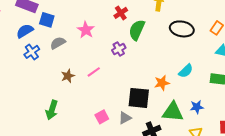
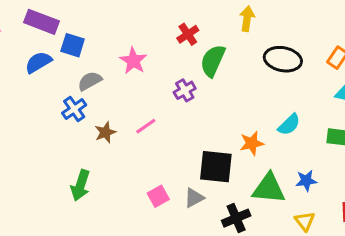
blue cross: (32, 52) -> (74, 109), moved

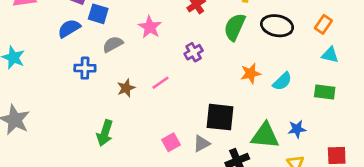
green semicircle: (213, 61) -> (235, 27), moved
blue cross: (74, 109) -> (85, 68), moved, turned 36
orange star: (252, 143) -> (251, 73), moved

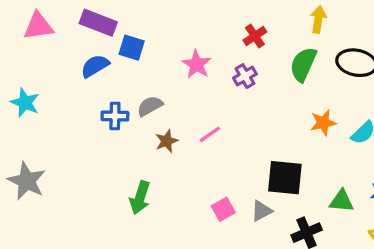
gray semicircle: (113, 44) -> (150, 106), moved
purple cross: (194, 52) -> (245, 76), moved
green triangle: (265, 136) -> (342, 201), size x0.7

